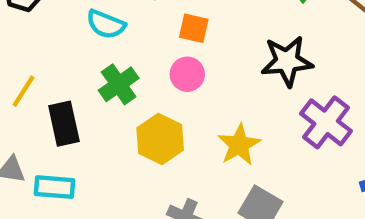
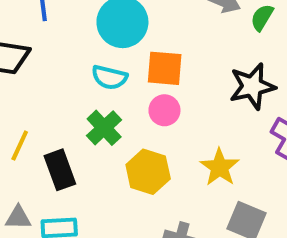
cyan semicircle: (106, 24) -> (109, 77), moved
orange square: (194, 28) -> (165, 68), size x1.4

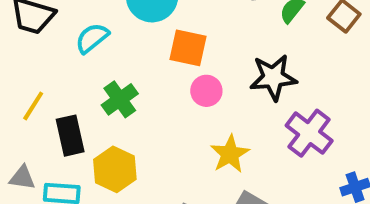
cyan semicircle: (109, 77) -> (92, 38), moved, turned 120
pink circle: (164, 110) -> (206, 91), moved
yellow hexagon: (148, 172) -> (115, 169), moved

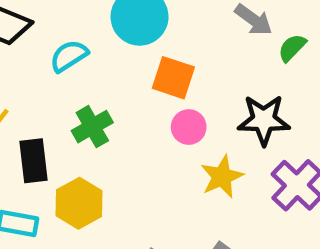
yellow star: (230, 154) -> (222, 177), moved

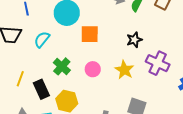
black star: (264, 120) -> (134, 40), size x0.7
pink circle: (189, 127) -> (93, 69), moved

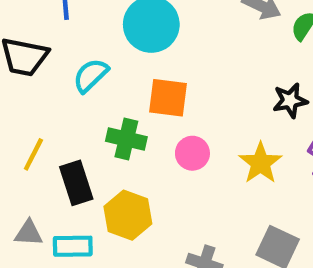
orange square: (90, 34) -> (168, 98), moved
green cross: (62, 66) -> (126, 139), turned -36

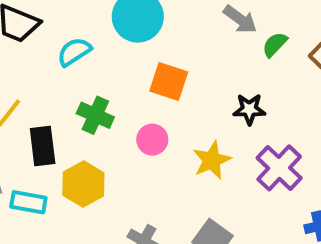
orange square: (168, 98) -> (169, 82), moved

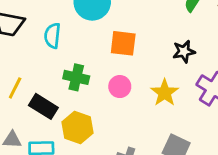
cyan semicircle: (74, 52) -> (52, 36), turned -40
black rectangle: (43, 146) -> (43, 106), turned -40

